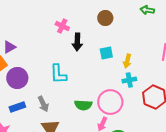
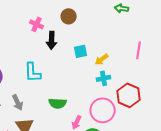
brown circle: (105, 18) -> (69, 16), moved
yellow arrow: (127, 61) -> (102, 59), turned 40
pink circle: (110, 102) -> (103, 110), moved

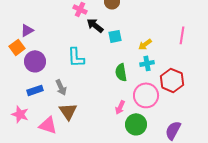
black arrow: (52, 40) -> (95, 25), turned 126
cyan square: (81, 51) -> (115, 36), moved
green semicircle: (58, 103) -> (121, 72), moved, turned 78

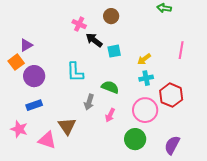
green semicircle: (121, 72) -> (110, 87), moved, turned 120
gray arrow: (61, 87) -> (89, 102), moved, turned 42
pink arrow: (120, 107) -> (110, 115), moved

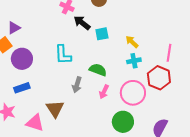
pink line: (181, 50) -> (169, 53), moved
yellow arrow: (144, 59) -> (132, 42), turned 80
pink arrow: (110, 115) -> (104, 92), moved

